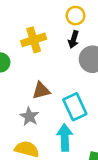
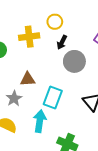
yellow circle: (75, 16) -> (55, 22), moved
cyan rectangle: (75, 107) -> (53, 98), turned 35

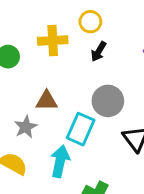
gray circle: (74, 61) -> (108, 101), moved

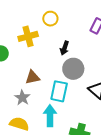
black arrow: (99, 51) -> (65, 48), moved

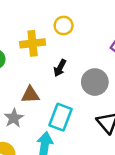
black arrow: (65, 48) -> (60, 68), moved
gray circle: (73, 69) -> (95, 82), moved

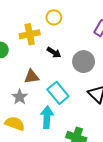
black arrow: (60, 68) -> (54, 52), turned -80
cyan rectangle: (61, 117) -> (58, 93), turned -55

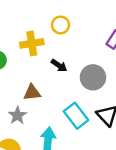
cyan rectangle: (58, 93) -> (76, 116), moved

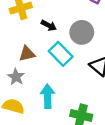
cyan rectangle: (76, 116) -> (61, 54), moved

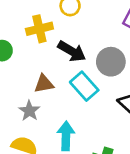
black arrow: (49, 25) -> (72, 51), size x1.5

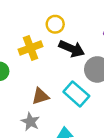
black arrow: (72, 51) -> (72, 49), moved

